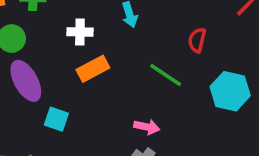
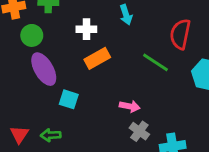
red semicircle: (197, 40) -> (180, 34), size x1.5
pink arrow: (147, 127) -> (130, 106), moved

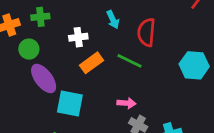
red semicircle: (180, 34) -> (146, 32), moved
green line: (156, 62) -> (130, 61), moved
cyan square: (69, 99) -> (70, 103), size x1.5

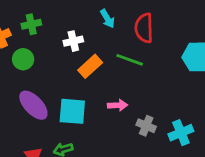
purple ellipse: (44, 79) -> (33, 105), moved
pink arrow: (126, 103) -> (118, 105), moved

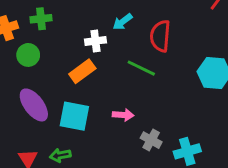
cyan arrow: (107, 19) -> (123, 22), turned 78
white cross: (73, 41) -> (95, 41), moved
orange rectangle: (90, 66) -> (82, 71), moved

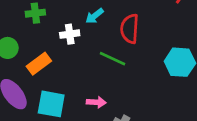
green cross: (41, 19) -> (35, 13), moved
orange rectangle: (82, 71) -> (39, 64), moved

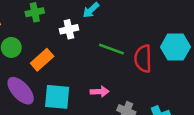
red semicircle: (130, 29) -> (143, 59), moved

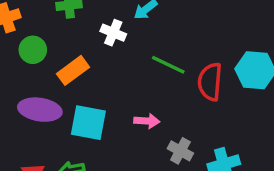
white cross: (69, 29) -> (113, 33), turned 30
purple ellipse: (21, 91) -> (40, 110), turned -44

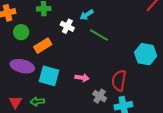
green line: (168, 65) -> (99, 35), moved
red semicircle: (210, 82) -> (119, 81), moved

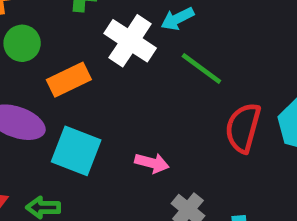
white cross: (67, 26) -> (130, 41), size x1.5
red semicircle: (119, 81) -> (243, 128), moved

